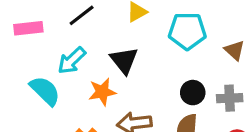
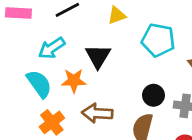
cyan semicircle: (45, 91) -> (39, 84), moved

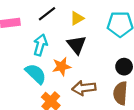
yellow triangle: (117, 15) -> (77, 18), moved
cyan arrow: (52, 48) -> (40, 45), turned 150

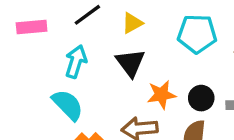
orange star: (62, 67) -> (161, 95), moved

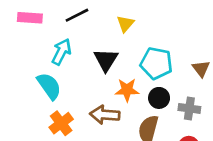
yellow triangle: (132, 23) -> (125, 24), moved, turned -30
cyan pentagon: (197, 34) -> (156, 63), moved

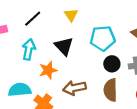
cyan semicircle: (49, 86) -> (20, 90), moved, turned -45
orange star: (127, 90) -> (48, 70), moved

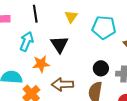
black line: (33, 19) -> (35, 14), turned -66
cyan pentagon: (103, 38) -> (104, 27), moved

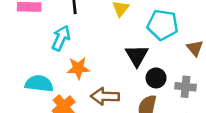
black triangle: (59, 44) -> (137, 56), moved

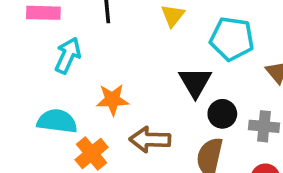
cyan arrow: (61, 38) -> (68, 55), moved

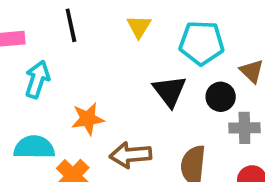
black circle: (222, 114) -> (221, 97), moved

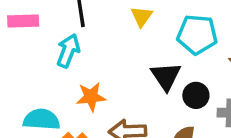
cyan arrow: (37, 79) -> (68, 51), moved
black circle: (221, 97) -> (196, 95), moved

